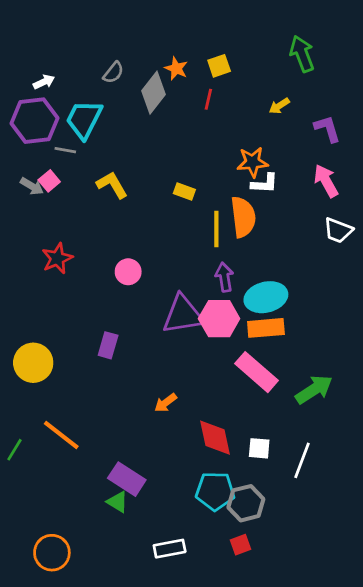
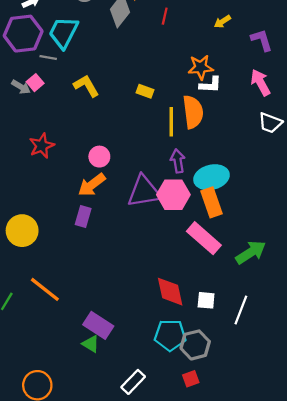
orange rectangle: (266, 328) -> (212, 202), turned 76
orange arrow: (166, 403) -> (92, 185), moved, size x1.5
white rectangle: (170, 549) -> (133, 382), turned -35

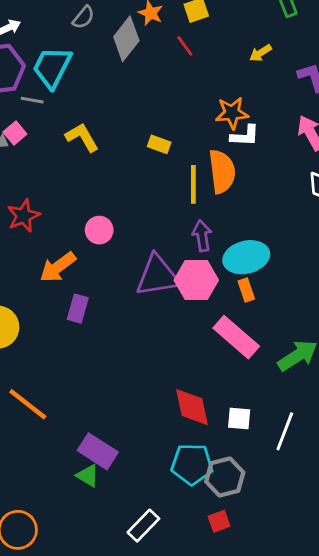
red line: (165, 16) -> (185, 46), turned -49
orange arrow: (92, 185) -> (58, 267), moved
orange rectangle: (212, 202) -> (246, 290), size x0.6

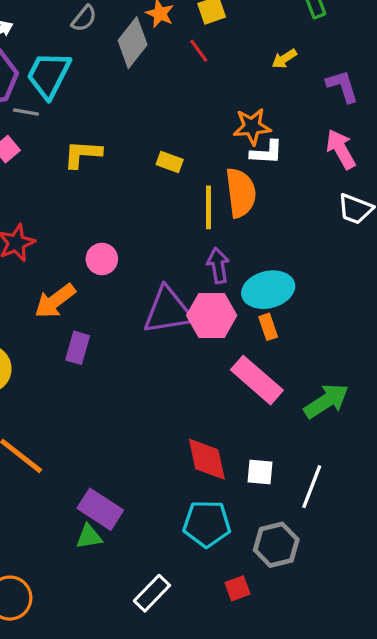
yellow L-shape: (82, 137) -> (82, 154), turned -56
green triangle: (88, 476) -> (89, 537), turned -40
gray hexagon: (225, 477) -> (276, 545), moved

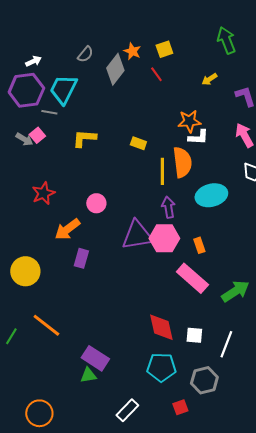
cyan ellipse: (268, 290) -> (211, 195), moved

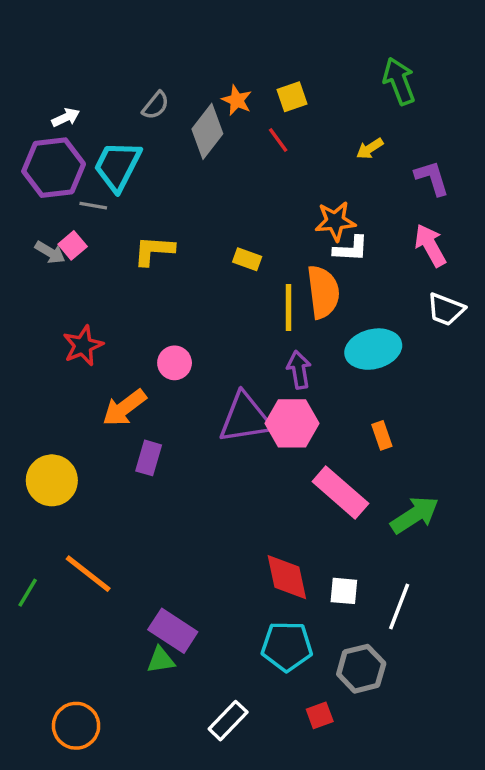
orange rectangle: (199, 245) -> (382, 435), moved

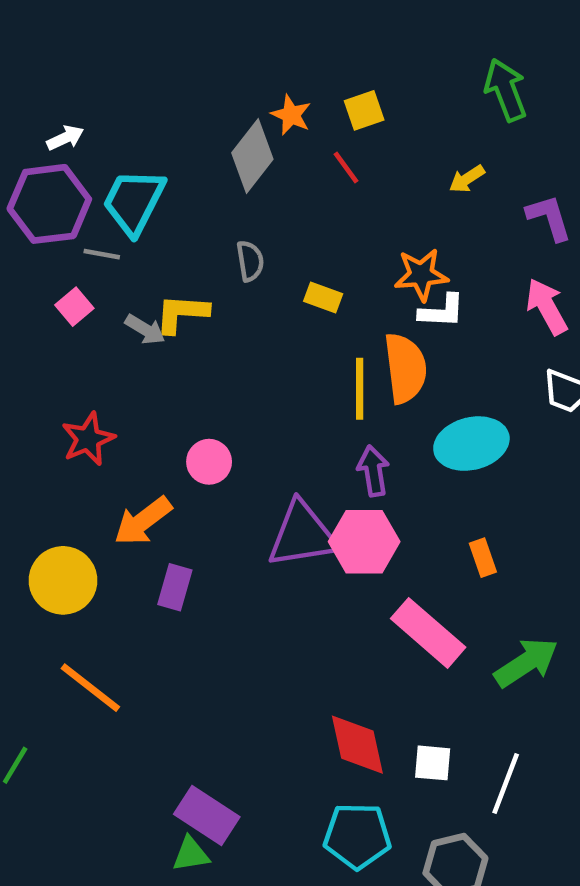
gray semicircle: (156, 105) -> (250, 261), moved, turned -48
gray arrow: (50, 252) -> (145, 329), moved
yellow rectangle: (247, 259) -> (323, 297), moved
yellow circle: (52, 480) -> (63, 580), moved
orange line: (88, 574) -> (90, 688), moved

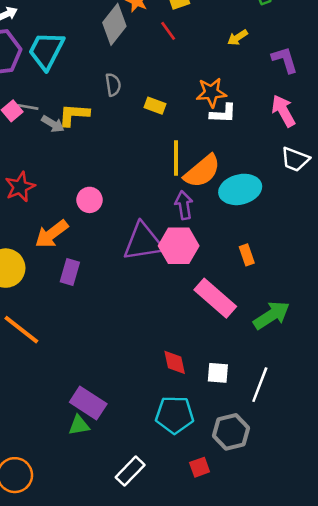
gray line: (102, 254) -> (28, 107), moved
orange semicircle: (405, 368) -> (202, 171), moved, turned 57
red diamond: (357, 745) -> (175, 362), size x0.7

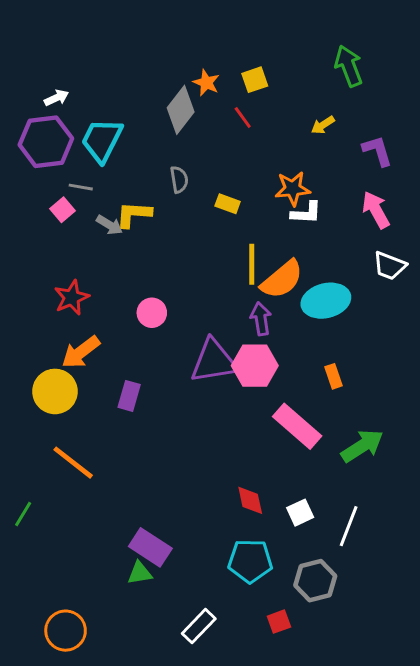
gray line: (28, 107) -> (81, 187), moved
orange arrow: (52, 234) -> (81, 352), moved
white square: (218, 373) -> (300, 513), turned -30

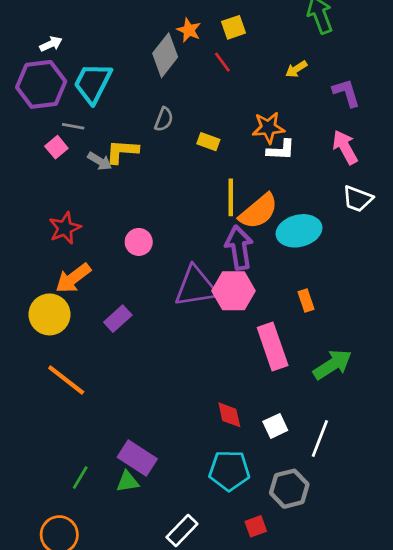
gray semicircle: (179, 180) -> (164, 119), turned 30
purple arrow: (261, 319) -> (239, 248), size x1.4
purple rectangle: (129, 396) -> (118, 319), turned 32
pink rectangle: (297, 426) -> (273, 347), turned 30
green line: (23, 514) -> (80, 478), moved

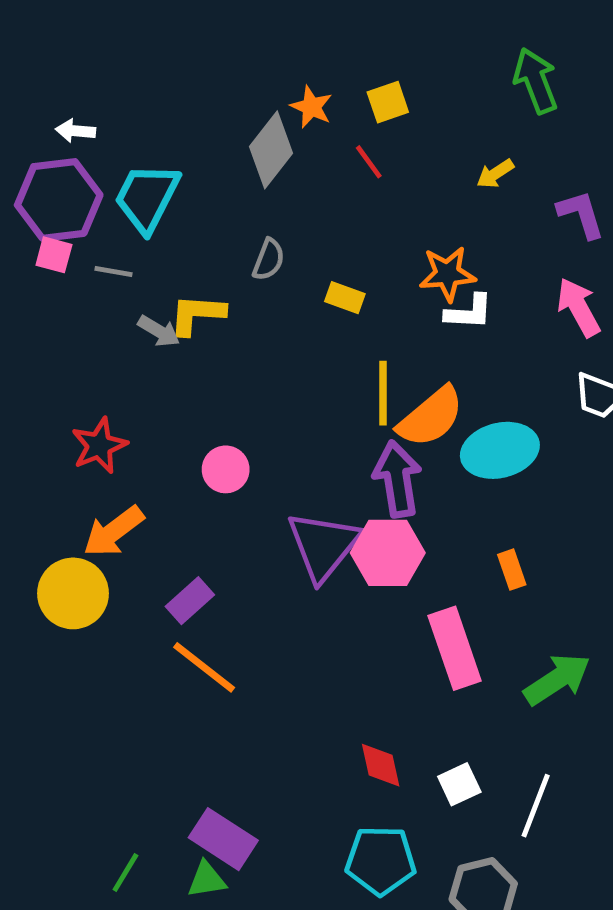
white arrow: (51, 44) -> (75, 131), turned -150
pink square: (56, 147) -> (54, 255), moved, turned -35
purple triangle: (196, 287) -> (323, 546), turned -42
orange line: (66, 380) -> (204, 667), moved

